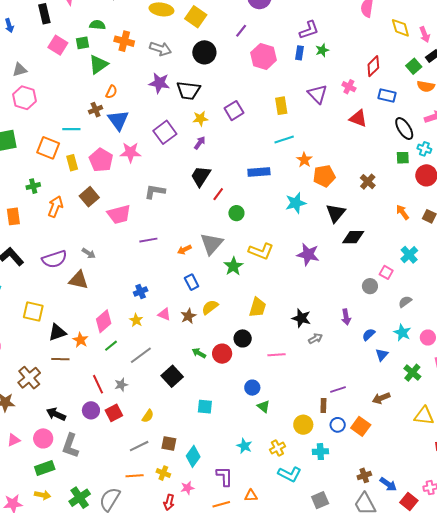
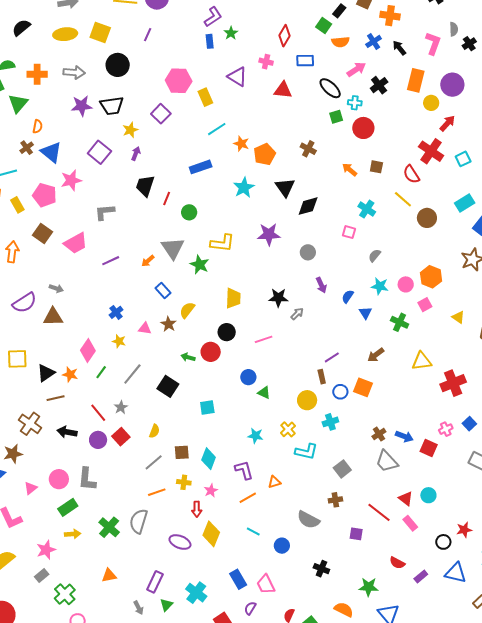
pink hexagon: (264, 56) -> (179, 81), moved
gray circle: (370, 286) -> (308, 252), moved
black arrow: (56, 414) -> (67, 432), moved

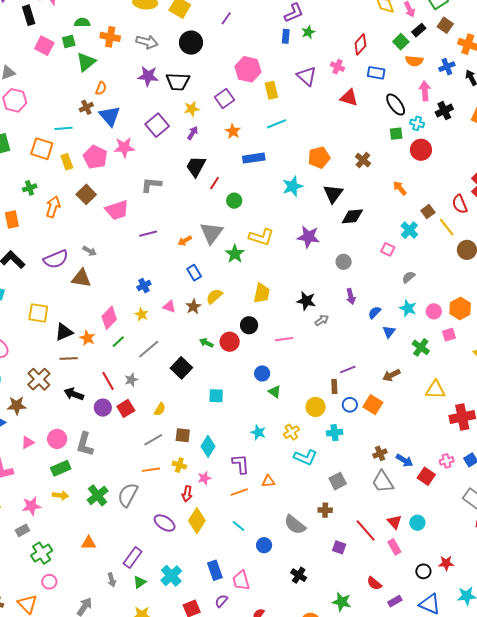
pink arrow: (356, 69) -> (425, 91), turned -72
orange star: (241, 144) -> (233, 131), moved
brown square: (376, 167) -> (428, 212), moved, turned 32

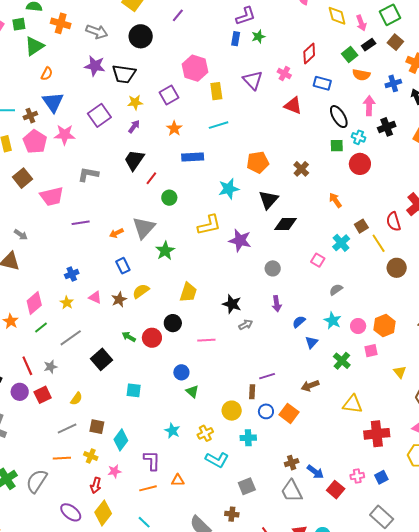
brown cross: (86, 107) -> (30, 116), moved
yellow L-shape: (261, 237) -> (209, 225), moved, turned -35

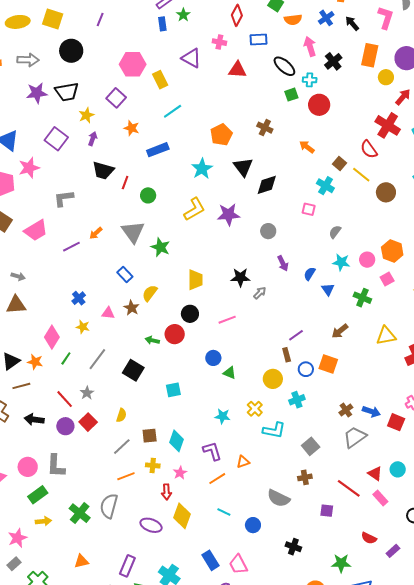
black trapezoid: (134, 160) -> (103, 170), turned -90
orange arrow: (116, 233) -> (96, 233), moved
gray trapezoid: (292, 491) -> (355, 437), turned 100

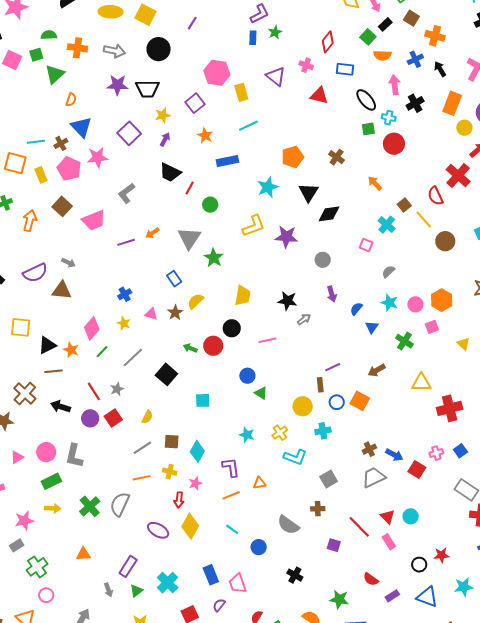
gray L-shape: (64, 198) -> (126, 193), turned -40

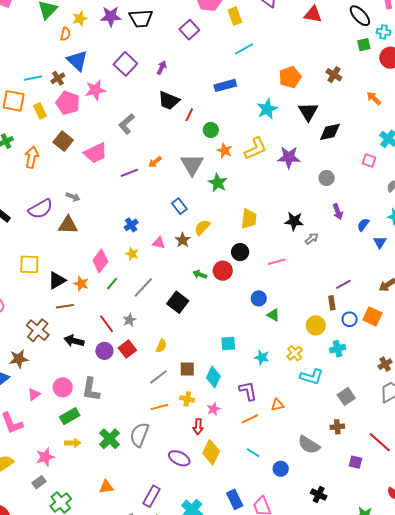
yellow star: (163, 115) -> (80, 18), moved
orange star: (205, 135) -> (225, 151), moved
cyan square: (203, 400) -> (228, 344), moved

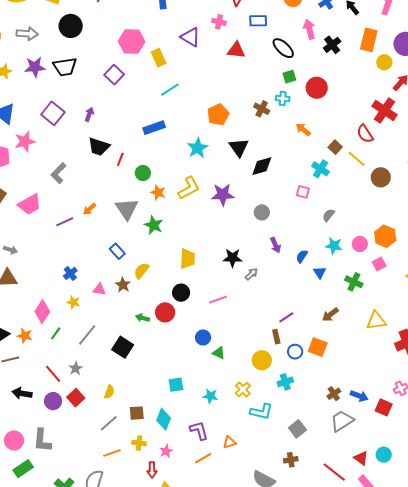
cyan cross: (384, 32) -> (283, 98), moved

